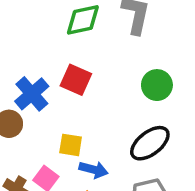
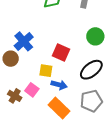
red square: (76, 80) -> (61, 53), moved

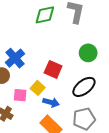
yellow square: (46, 71) -> (38, 88), turned 32
pink square: (32, 90) -> (20, 95), moved, turned -32

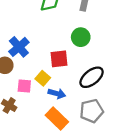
green circle: (88, 53) -> (81, 37), moved
red square: (53, 69) -> (59, 59), turned -30

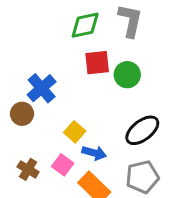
red square: (59, 59) -> (97, 63), moved
pink square: (24, 86) -> (63, 165), moved, turned 32

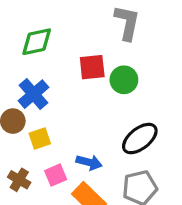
green diamond: (85, 25) -> (37, 42), moved
yellow square: (75, 132) -> (40, 139), moved, turned 30
pink square: (63, 165) -> (56, 175), turned 30

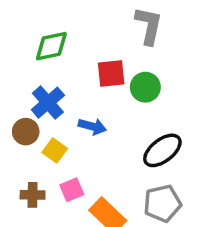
yellow square: (40, 139) -> (55, 150), turned -35
blue arrow: (89, 162) -> (92, 126), moved
brown cross: (19, 180) -> (33, 195), turned -30

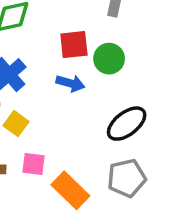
blue arrow: (92, 126) -> (70, 83), moved
pink square: (72, 190) -> (34, 164), turned 30

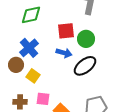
black ellipse: (127, 124) -> (85, 66), moved

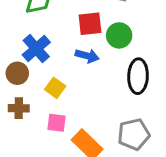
black ellipse: (85, 66) -> (138, 76), moved, turned -50
yellow square: (33, 76) -> (55, 88), moved
brown cross: (20, 102) -> (19, 108), moved

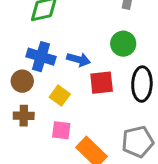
red square: (90, 24) -> (102, 83), moved
blue cross: (36, 49) -> (41, 57), turned -32
blue arrow: (87, 56) -> (78, 60), moved

